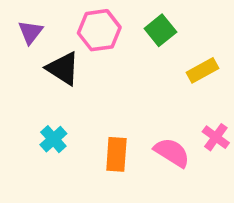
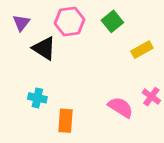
cyan cross: (53, 139) -> (37, 98), turned -36
orange rectangle: (116, 154) -> (66, 121), moved

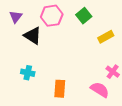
pink semicircle: (121, 107) -> (100, 90), moved
orange rectangle: (66, 121) -> (60, 89), moved

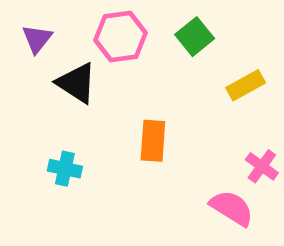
orange rectangle: (60, 89) -> (153, 141), moved

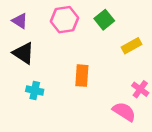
purple triangle: (37, 39) -> (20, 21), turned -35
black triangle: (76, 83) -> (23, 53), moved

